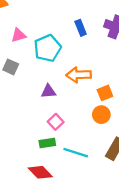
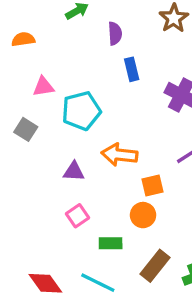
blue rectangle: (81, 28) -> (132, 69), moved
green rectangle: (47, 143) -> (111, 243), moved
cyan line: (76, 153) -> (98, 283), moved

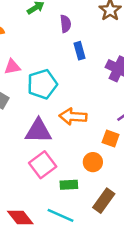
purple triangle: (74, 172) -> (38, 131), size x1.6
orange square: (153, 185) -> (111, 138), moved, turned 36
pink square: (77, 216) -> (43, 165), size x1.5

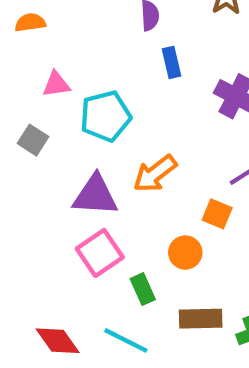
orange arrow: (73, 117) -> (155, 174), turned -44
green rectangle: (69, 185) -> (143, 289), turned 66
brown rectangle: (104, 201) -> (201, 319), turned 50

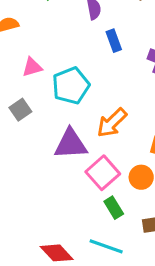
gray square: (33, 140) -> (20, 110), turned 30
pink square: (100, 253) -> (103, 173), moved

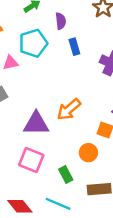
cyan pentagon: (71, 86) -> (33, 43), moved
pink square: (103, 173) -> (31, 160), moved, turned -30

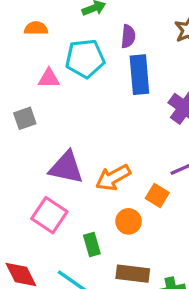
blue rectangle: (74, 47) -> (139, 75), size x1.6
orange arrow: (69, 109) -> (113, 178), moved

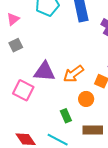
pink triangle: (49, 78) -> (13, 19), moved, turned -32
pink square: (49, 215) -> (23, 90), moved

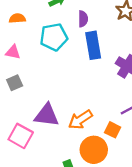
pink triangle: (13, 19) -> (13, 52), turned 48
orange circle: (86, 99) -> (94, 150), size x1.5

